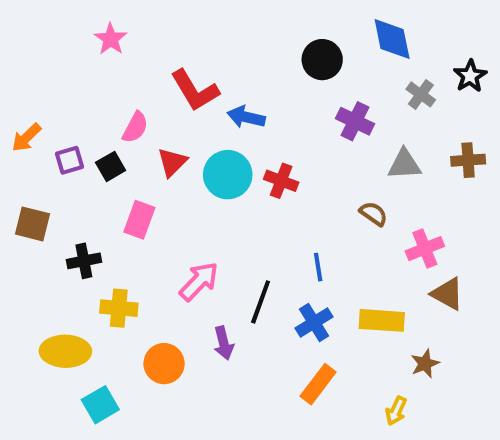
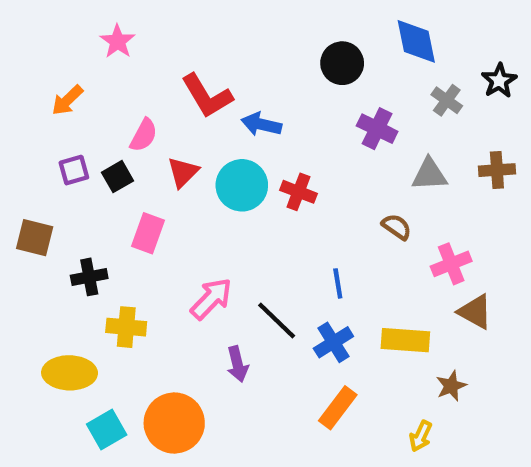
orange arrow: (26, 138) -> (67, 100), moved
black line: (261, 302) -> (277, 321), turned -66
orange circle: (164, 364) -> (174, 423), moved, size x1.4

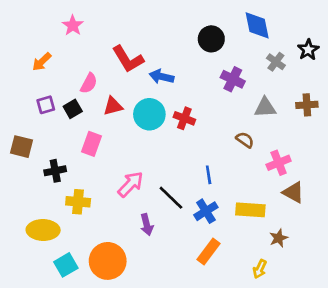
red triangle: (183, 172) -> (113, 106), turned 30

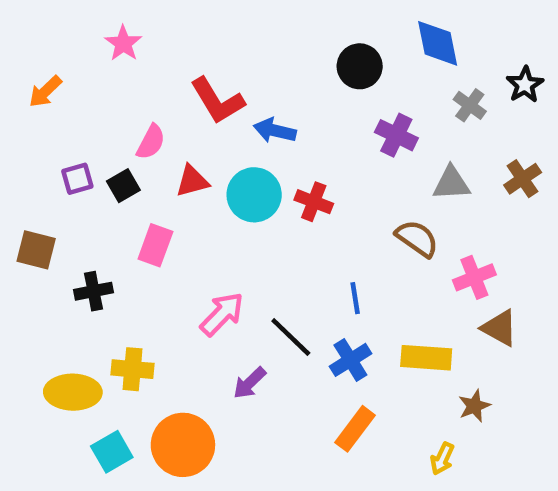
orange arrow: (42, 62) -> (45, 92), moved
brown cross: (307, 105) -> (523, 179), turned -30
brown semicircle: (245, 140) -> (417, 238), size x1.4
yellow cross: (78, 202) -> (132, 369), moved
purple arrow: (147, 225) -> (249, 383), turned 60

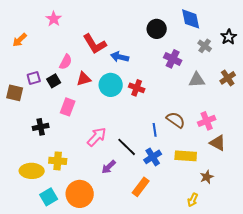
brown semicircle: (417, 238) -> (176, 120), moved
brown square: (36, 250) -> (15, 93), moved
orange rectangle: (355, 429) -> (141, 187), moved

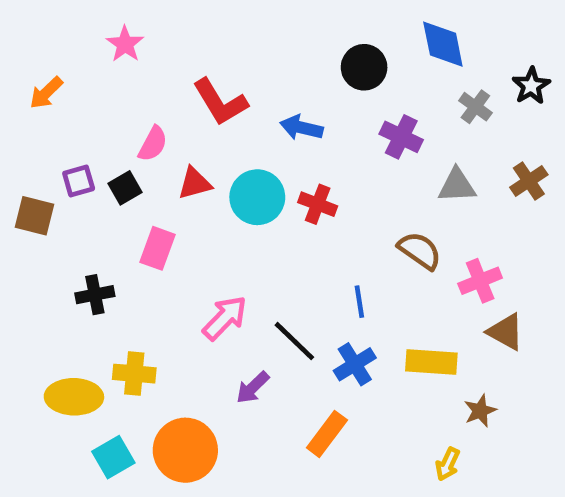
blue arrow: (120, 57) -> (301, 128), moved
brown semicircle: (176, 120) -> (420, 251), moved

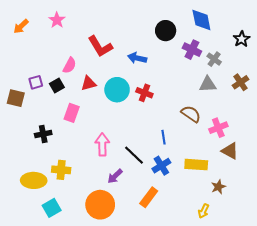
orange arrow: (46, 93) -> (21, 26), moved
gray cross: (475, 107) -> (214, 59), moved
purple cross: (401, 137) -> (192, 50), moved
pink arrow: (225, 318) -> (102, 145), turned -45
orange circle: (185, 450) -> (100, 205), moved

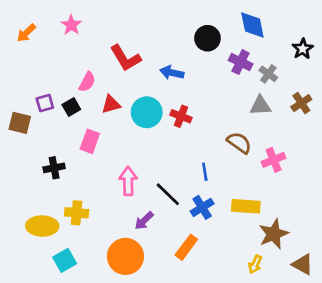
brown triangle: (230, 151) -> (303, 264), moved
brown star: (218, 187) -> (274, 234), size x1.6

